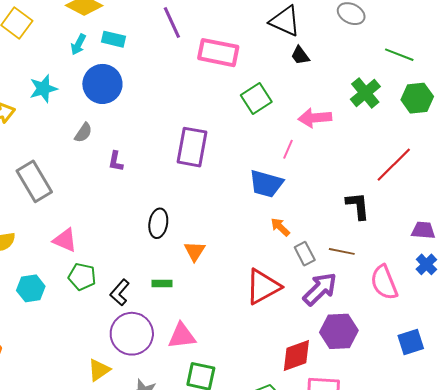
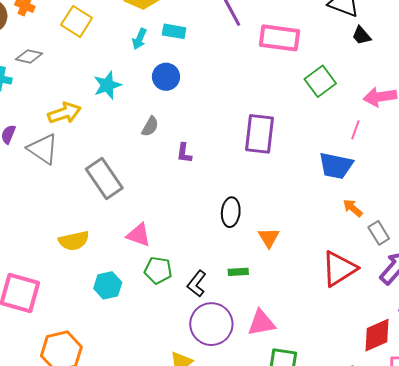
blue circle: (102, 84) -> (166, 77), size x0.7

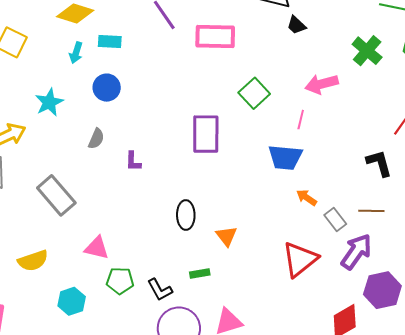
green square: (320, 81) -> (254, 93), moved
black L-shape: (197, 284) -> (160, 290), turned -60

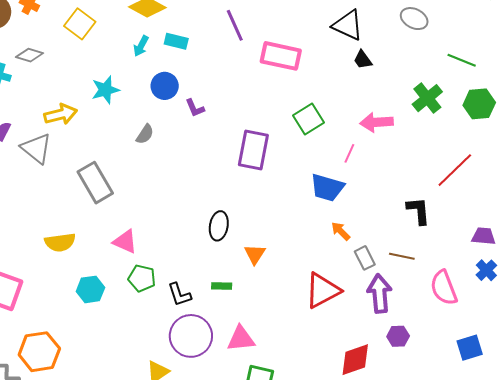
purple L-shape: (133, 161) -> (195, 108), moved, turned -35
purple arrow: (356, 252) -> (380, 294), turned -51
purple hexagon: (382, 290) -> (398, 336), size x0.6

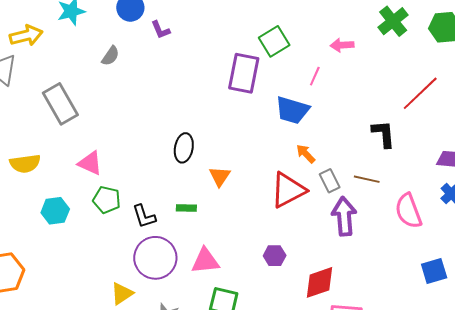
pink arrow: (376, 122) -> (342, 45), size x0.7
purple rectangle: (253, 150) -> (244, 73), moved
red triangle: (323, 291) -> (288, 190), moved
purple hexagon: (398, 336) -> (275, 256), moved

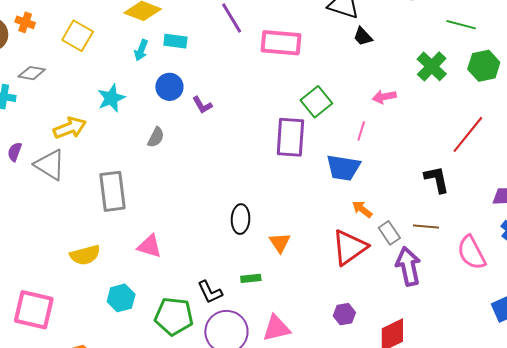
gray rectangle: (60, 104) -> (113, 191), turned 30
green pentagon: (107, 200) -> (174, 316), moved, size x1.4

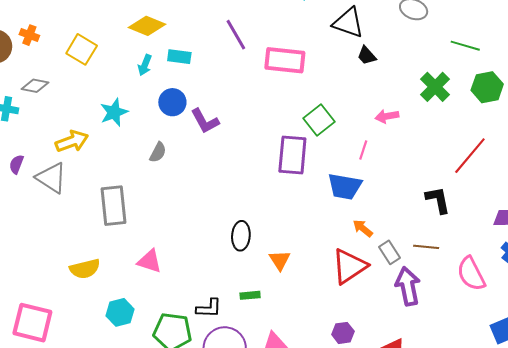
purple L-shape: (202, 105) -> (205, 121), size x1.4
black L-shape: (210, 292) -> (209, 308), turned -64

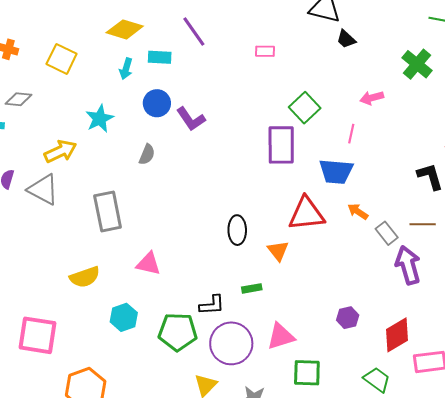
purple line: (236, 35) -> (194, 31), moved
pink rectangle: (285, 60) -> (265, 51), size x0.5
red triangle: (349, 266) -> (306, 214), moved, turned 33

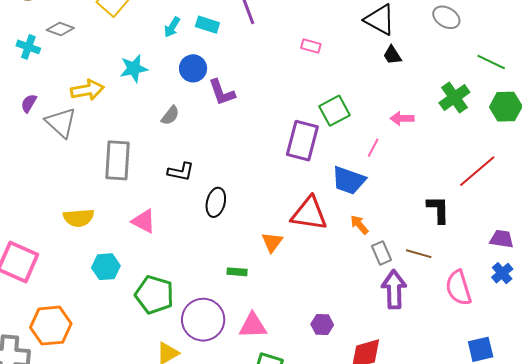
black ellipse: (237, 230) -> (216, 202), moved
black L-shape: (212, 305) -> (181, 172), moved

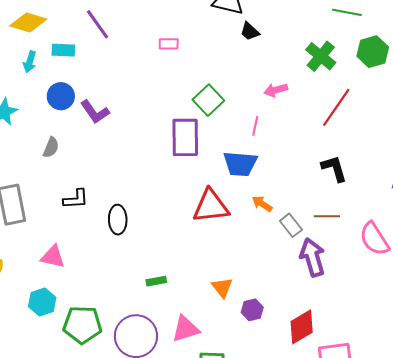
red line: (477, 171) -> (336, 107), moved
orange triangle: (272, 242) -> (222, 287), moved
cyan hexagon: (106, 267) -> (42, 302), moved

